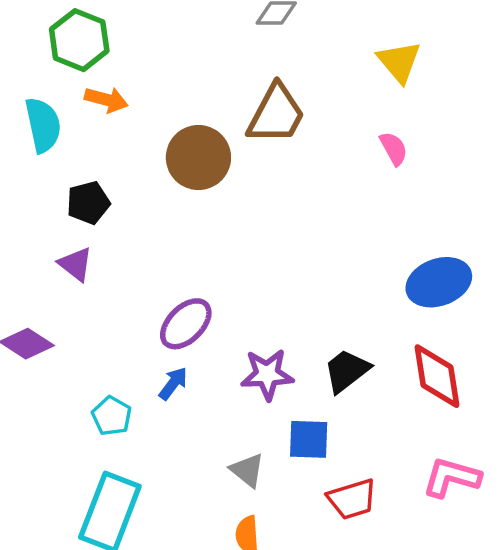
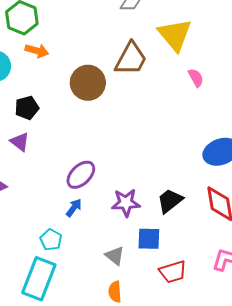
yellow triangle: (399, 62) -> (175, 35), moved, size x1.4
cyan pentagon: (112, 416) -> (51, 240), moved

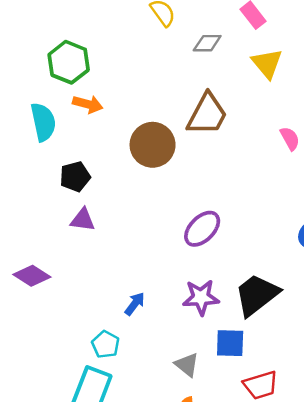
yellow triangle: (175, 35) -> (267, 63), moved, size x0.7
purple triangle: (20, 142) -> (83, 220), moved, turned -30
purple ellipse: (81, 175) -> (202, 229), moved
black trapezoid: (170, 201) -> (257, 295), size x1.4

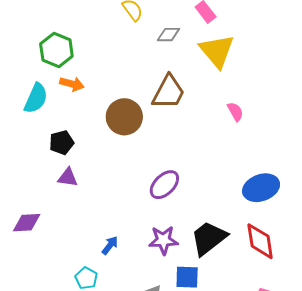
yellow triangle: (267, 63) -> (217, 51), size x1.4
cyan semicircle: (43, 122) -> (36, 98), turned 36
purple diamond: (32, 276) -> (27, 223), turned -36

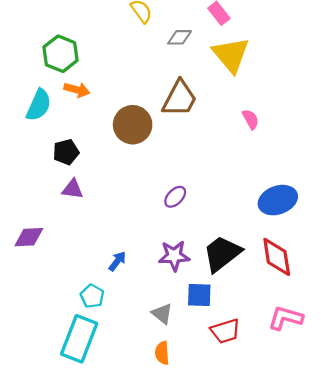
purple ellipse: (164, 185) -> (175, 197), size x0.7

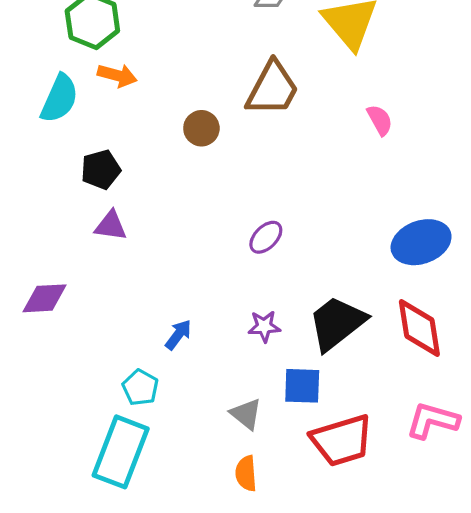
brown circle: (133, 125) -> (201, 128), size x0.6
purple star: (174, 256) -> (264, 326), size x0.7
red trapezoid: (225, 331) -> (342, 440), size x1.4

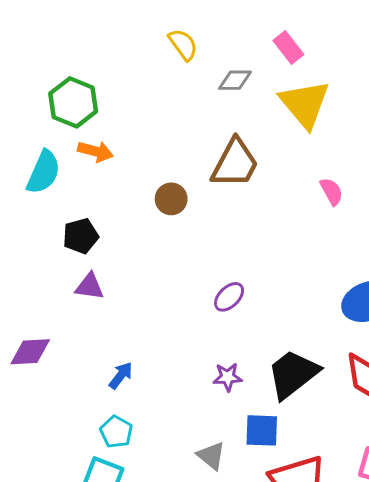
blue arrow: (178, 335) -> (121, 376), moved

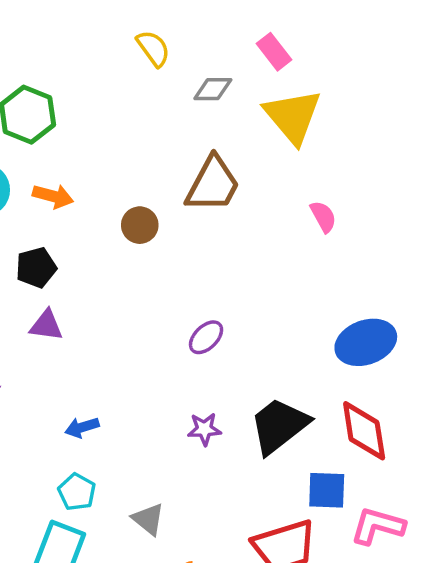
orange arrow: (95, 151) -> (53, 196), moved
blue arrow: (121, 376) -> (82, 427), turned -144
blue square: (262, 430) -> (327, 490), moved
gray triangle: (211, 456) -> (148, 519), moved

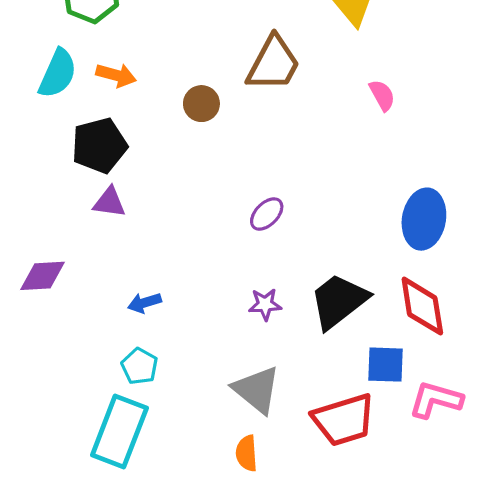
black pentagon: (36, 268) -> (99, 145), size x1.4
blue ellipse: (366, 342) -> (424, 219), turned -60
gray triangle: (148, 519) -> (257, 390), moved, size x1.5

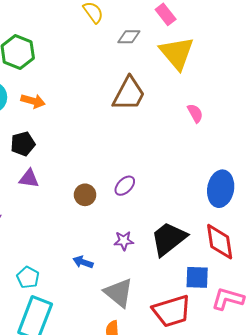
brown circle: (201, 104) -> (85, 195), moved
black pentagon: (99, 145) -> (23, 144), size x0.7
blue arrow: (145, 303) -> (83, 262), moved, turned 36
cyan pentagon: (140, 366) -> (28, 277), moved

